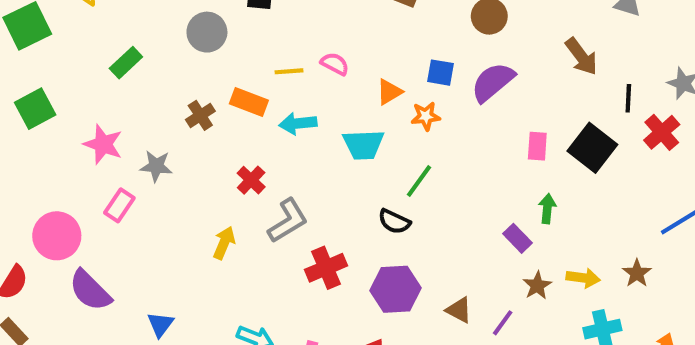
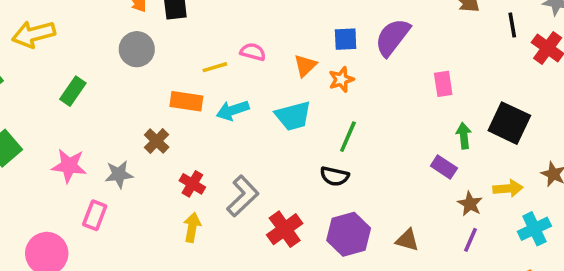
brown cross: (200, 115) -> (157, 141), moved
black square: (592, 148) -> (509, 123), moved
red cross: (251, 180) -> (192, 184), moved
purple line: (503, 323) -> (471, 240), moved

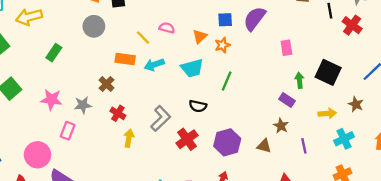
yellow line: (215, 67) -> (143, 38), turned 63
black semicircle: (335, 176) -> (198, 106), moved
red cross: (192, 184) -> (118, 113), moved
brown star: (470, 204) -> (281, 126), moved
purple line: (471, 240) -> (304, 146), turned -35

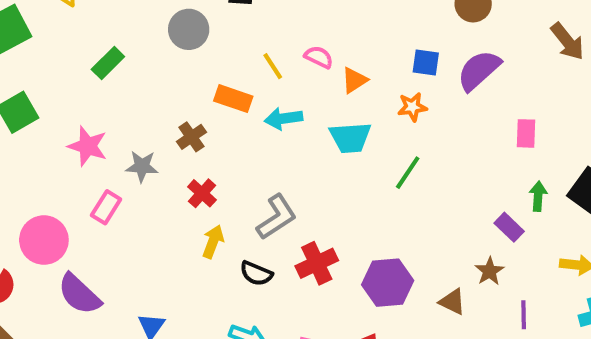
orange triangle: (200, 36) -> (354, 80), moved
black semicircle: (198, 106) -> (256, 273), moved

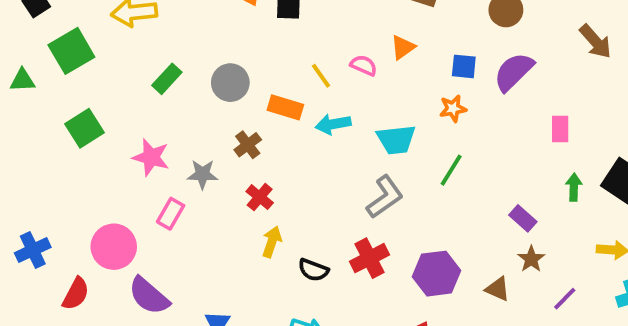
gray circle: (189, 29) -> (230, 83), moved
orange triangle: (354, 80) -> (403, 47), moved
gray L-shape: (277, 217) -> (385, 197), moved
purple rectangle: (509, 227) -> (523, 218), moved
purple line: (524, 315) -> (565, 299), turned 48

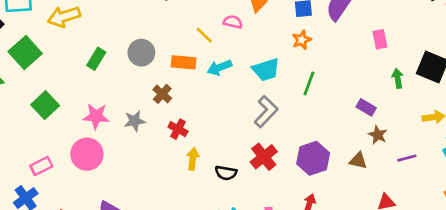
pink rectangle: (171, 214) -> (41, 166), moved, turned 45
pink circle: (114, 247) -> (87, 154), moved
purple line: (565, 299) -> (407, 158), turned 42

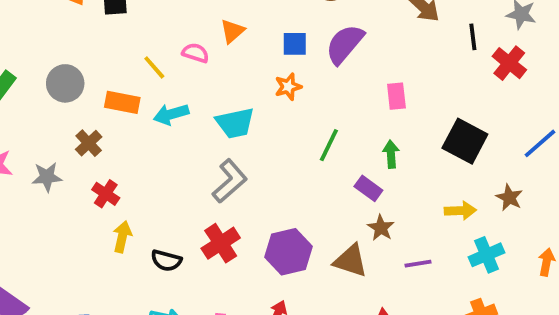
green arrow: (398, 78) -> (391, 154), moved
green line: (309, 83) -> (329, 145), moved
brown triangle: (358, 161) -> (351, 261), size x1.4

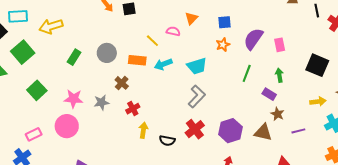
purple semicircle: (345, 44) -> (253, 39), moved
red cross: (106, 194) -> (133, 109), turned 32

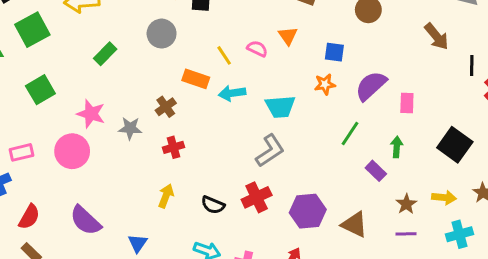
orange triangle: (191, 18) -> (288, 36), turned -32
gray circle: (107, 53) -> (162, 34), moved
brown star: (277, 114) -> (406, 204), moved
yellow arrow: (143, 130) -> (166, 196), moved

